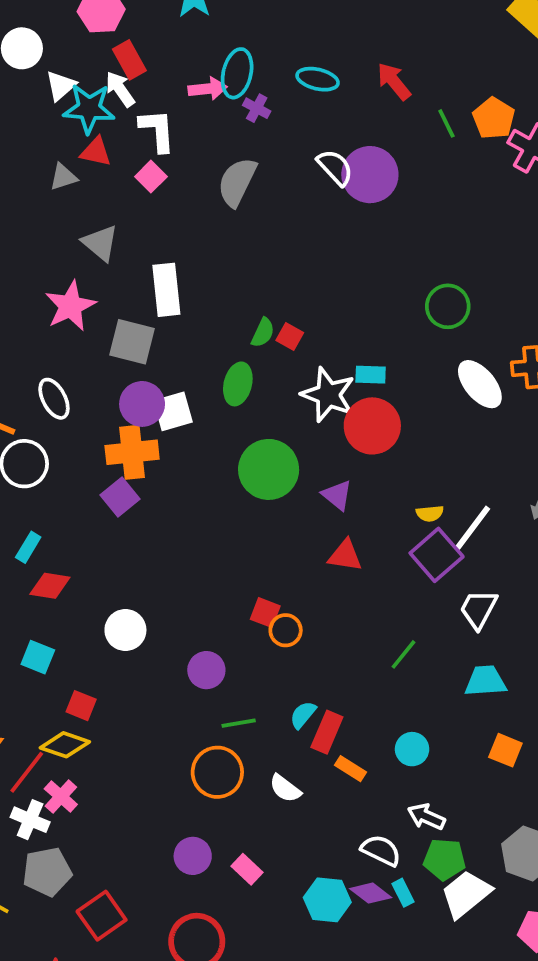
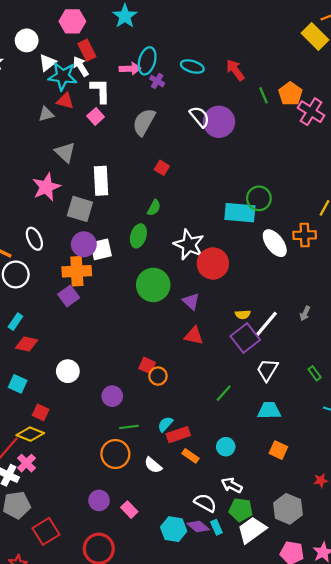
red square: (290, 336) -> (162, 168), moved
cyan rectangle: (371, 375) -> (240, 213), moved, size x1.8
red rectangle: (327, 732) -> (178, 435), turned 45

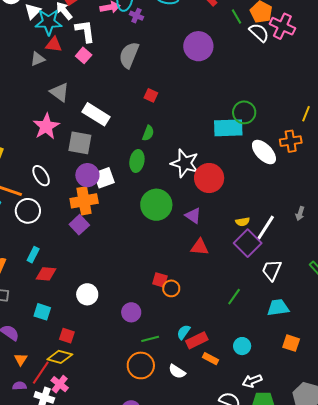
white semicircle: (200, 117) -> (259, 33), moved
white rectangle: (101, 181) -> (96, 114), turned -48
white arrow: (232, 485) -> (252, 381), turned -42

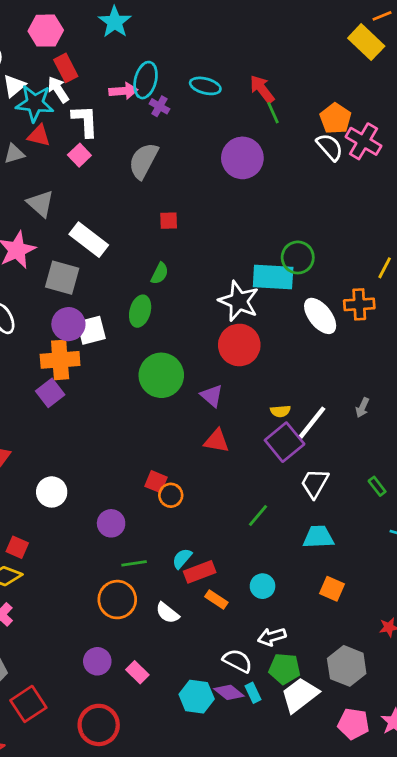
green line: (237, 17) -> (273, 113), moved
red square: (151, 95) -> (169, 221), turned -32
white star: (185, 163) -> (239, 301), moved

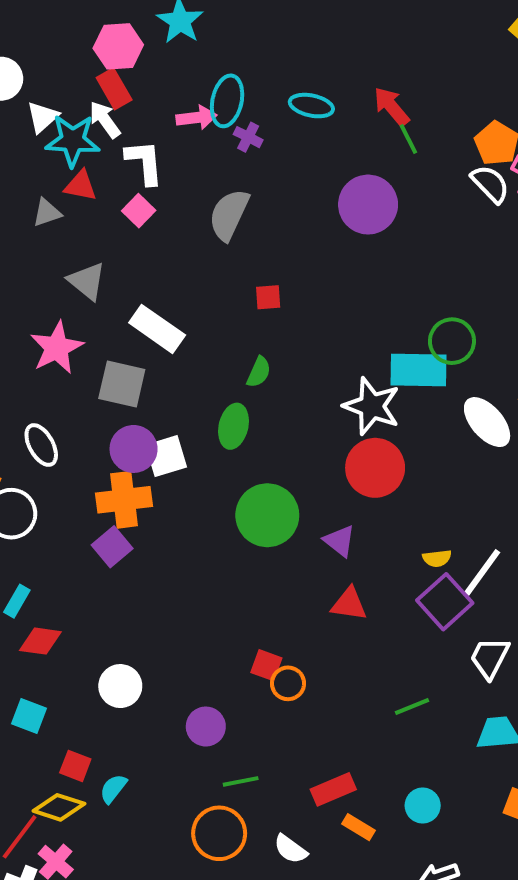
pink hexagon: (46, 31) -> (118, 46), moved
green line: (258, 516) -> (412, 706), turned 30
cyan semicircle: (182, 558) -> (113, 789), moved

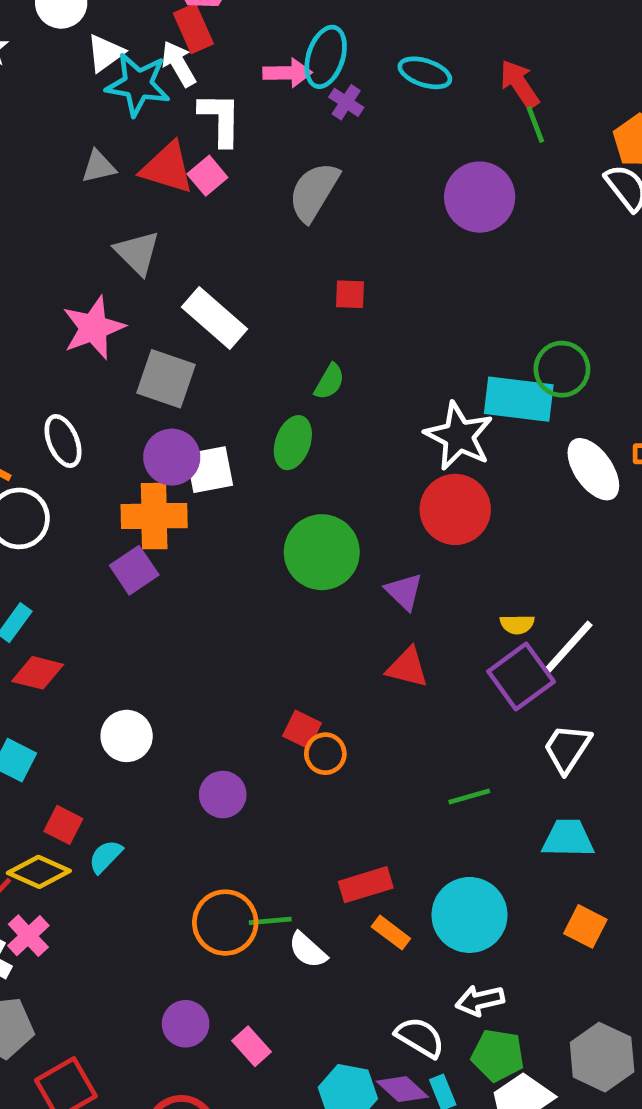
red triangle: (81, 186) -> (167, 168), moved, size x1.4
green line: (241, 781) -> (270, 921), moved
cyan circle: (423, 806) -> (469, 915), size x1.8

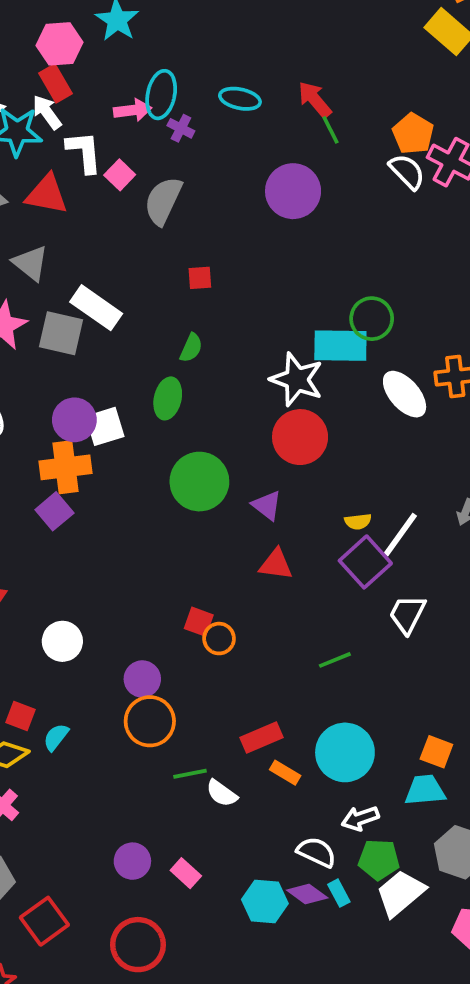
pink square: (207, 176) -> (120, 175), moved
gray square: (166, 379) -> (61, 333), moved
cyan trapezoid: (568, 838) -> (425, 790), moved
orange circle: (225, 923) -> (150, 721), moved

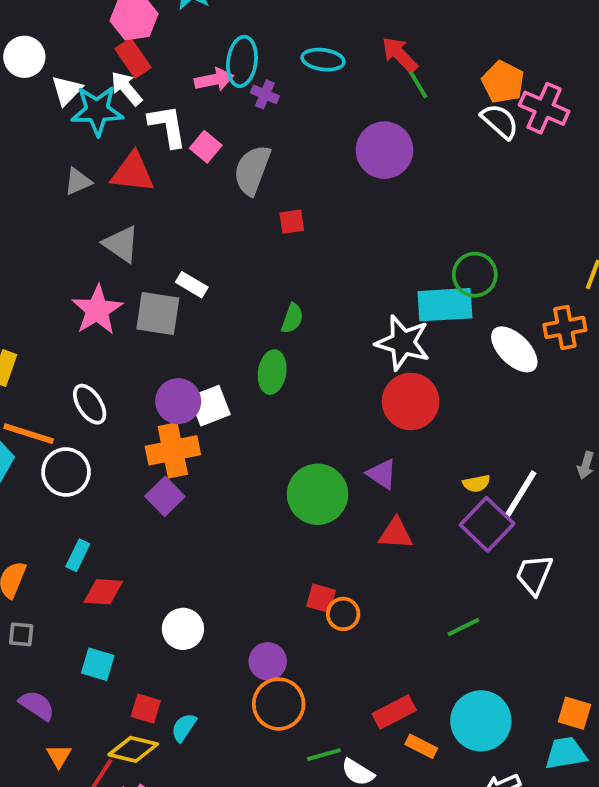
red square: (200, 278) -> (292, 222), moved
white rectangle: (96, 308) -> (192, 285), size x0.6
green circle: (199, 482) -> (318, 494), moved

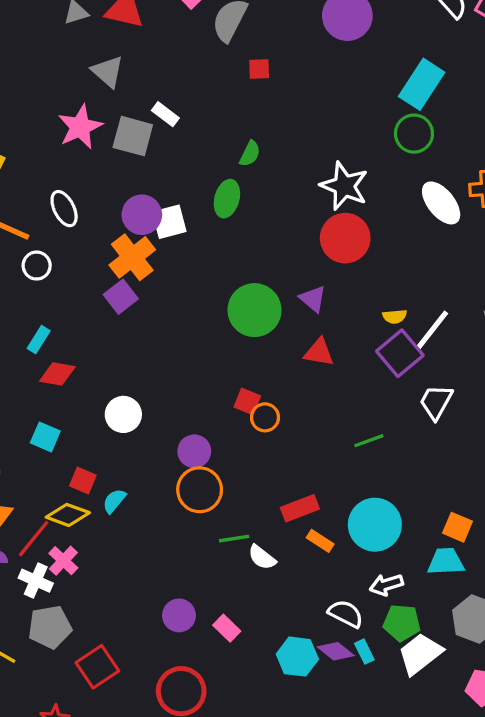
cyan rectangle: (445, 305) -> (422, 84), moved, turned -60
orange cross: (173, 450) -> (132, 257), turned -33
white circle: (66, 472) -> (37, 266), size x0.7

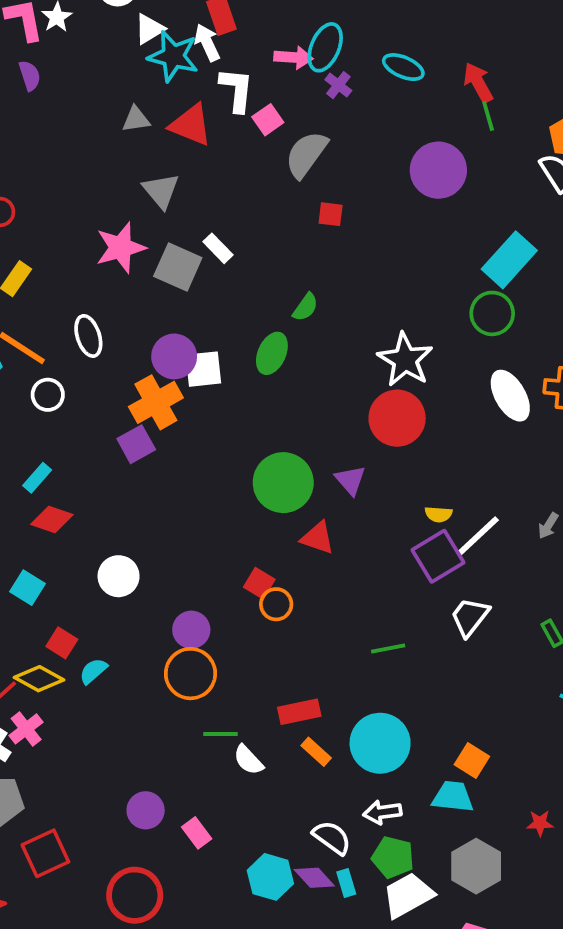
red triangle: (319, 352) -> (318, 538), moved

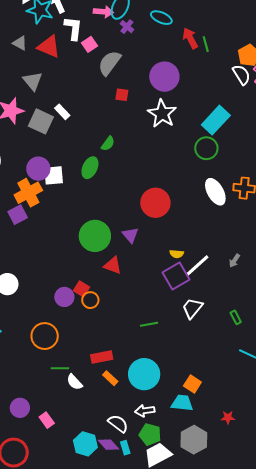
red arrow: (478, 83) -> (190, 38), moved
gray triangle: (136, 119) -> (20, 43), turned 35
purple circle: (438, 170) -> (164, 77), moved
white star: (405, 360) -> (162, 114), moved
purple circle: (191, 630) -> (64, 297), moved

